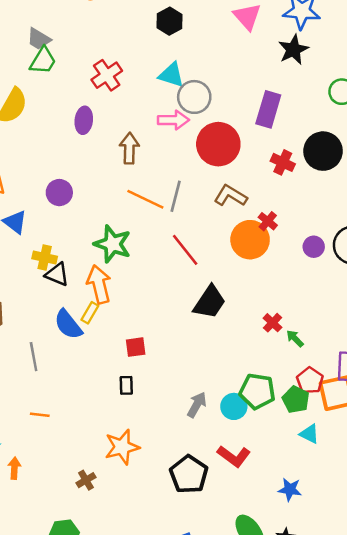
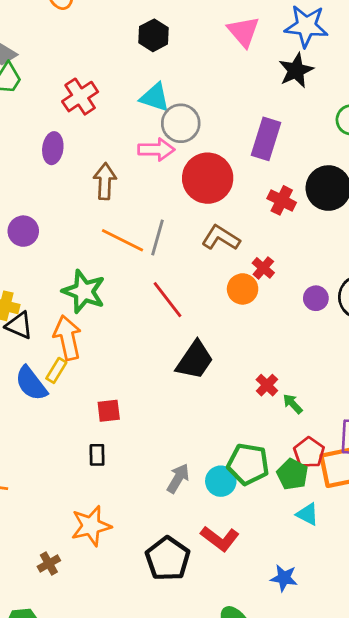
orange circle: (250, 240) -> (243, 289), size x0.7

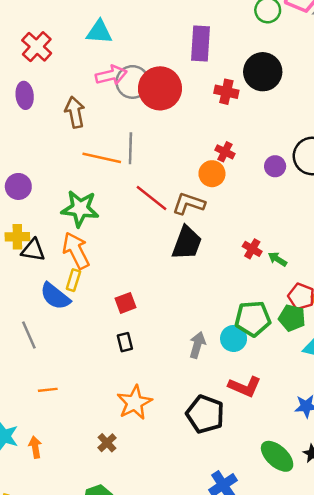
gray circle: (181, 123) -> (133, 82), moved
purple circle: (23, 231) -> (18, 186), moved
brown L-shape: (221, 238) -> (189, 204), moved

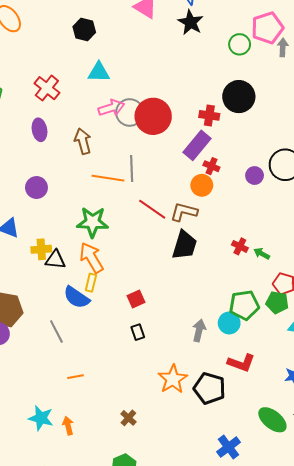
purple rectangle: (201, 44) -> (197, 145), moved, turned 40
purple circle: (18, 186) -> (36, 188), moved
orange star: (135, 403) -> (173, 379), moved

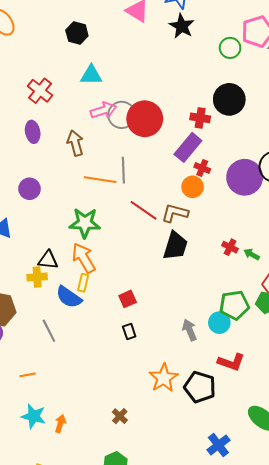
purple circle: (255, 176) -> (245, 177), size x2.0
yellow cross: (41, 249) -> (37, 277), moved
gray arrow: (199, 330) -> (190, 330), turned -35
orange line: (76, 377) -> (28, 375), moved
orange arrow: (68, 426) -> (60, 424), turned 30

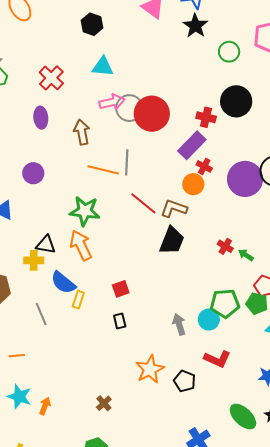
green circle: (230, 48) -> (229, 52), moved
yellow rectangle: (83, 283) -> (78, 300), moved
black pentagon: (200, 387) -> (185, 381), size x0.7

